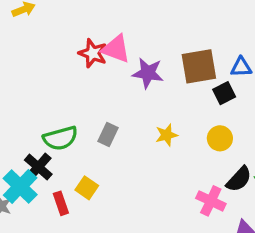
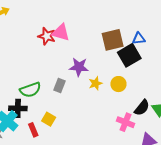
purple star: (148, 73) -> (79, 67), moved
black square: (224, 93) -> (129, 55), size x1.6
yellow circle: (220, 138) -> (118, 84), moved
black cross: (38, 167) -> (18, 108), turned -36

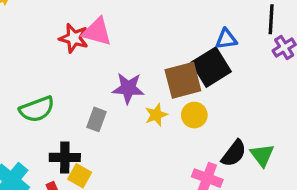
brown square: (113, 40) -> (183, 80), moved
green semicircle: (30, 90) -> (37, 109), moved
black cross: (18, 108) -> (65, 157), moved

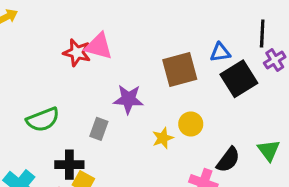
black square: (211, 67) -> (239, 79), moved
brown square: (183, 80) -> (180, 70), moved
yellow star: (156, 115) -> (163, 138), moved
green triangle: (262, 155) -> (269, 150), moved

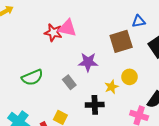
blue triangle: (220, 52) -> (139, 21), moved
gray rectangle: (99, 129) -> (69, 82), turned -56
black cross: (69, 165) -> (95, 105), moved

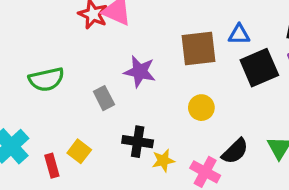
blue triangle: (139, 21) -> (239, 34), moved
yellow star: (111, 87) -> (163, 161), moved

